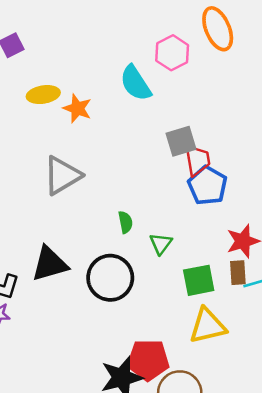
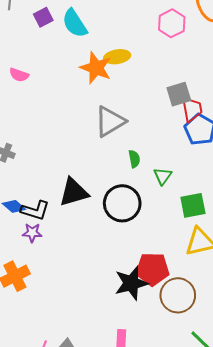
cyan semicircle: (135, 83) -> (75, 23), moved
yellow ellipse: (43, 95) -> (117, 57), moved
orange star: (77, 108) -> (96, 68), size x1.4
gray triangle: (62, 175) -> (110, 121), moved

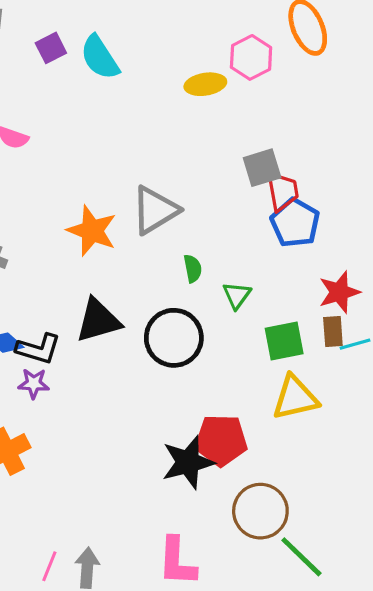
yellow ellipse: (117, 57) -> (205, 84), moved
orange star: (96, 68) -> (92, 231), moved
brown circle: (178, 295) -> (260, 511), moved

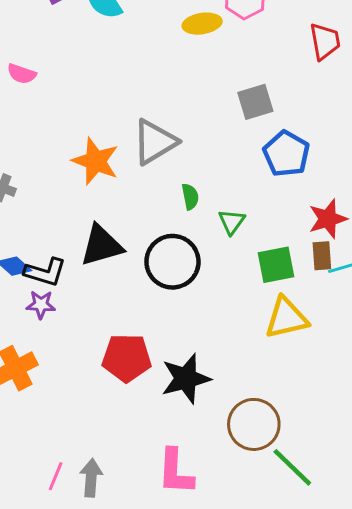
red trapezoid: (283, 191) -> (325, 41), moved
red pentagon: (221, 440) -> (127, 358), moved

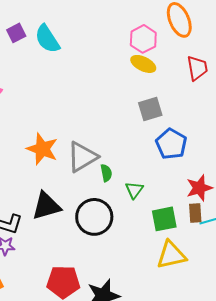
yellow ellipse: (202, 24) -> (143, 64), moved, turned 35
gray triangle: (155, 142) -> (82, 157), moved

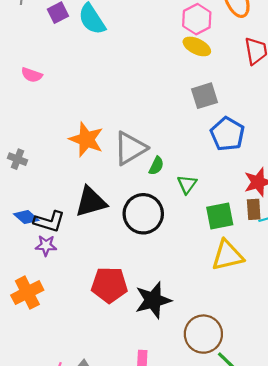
green semicircle: (106, 173) -> (156, 166), turned 36

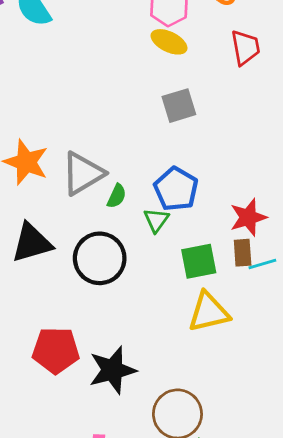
blue pentagon: (227, 134) -> (176, 189), moved

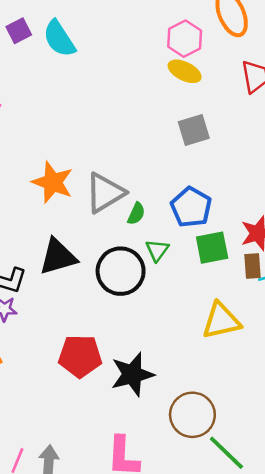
green triangle: (156, 220) -> (157, 250), moved
green square: (199, 261) -> (212, 248), moved

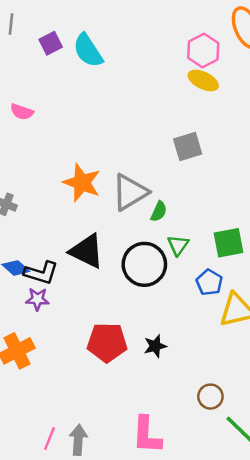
gray square: (194, 130) -> (188, 147), moved
blue pentagon: (191, 207) -> (209, 282), moved, size x0.7
black triangle: (58, 257) -> (87, 251), turned 42
black star: (132, 374) -> (155, 346), moved, size x0.6
brown circle: (192, 415) -> (210, 397), size x0.6

